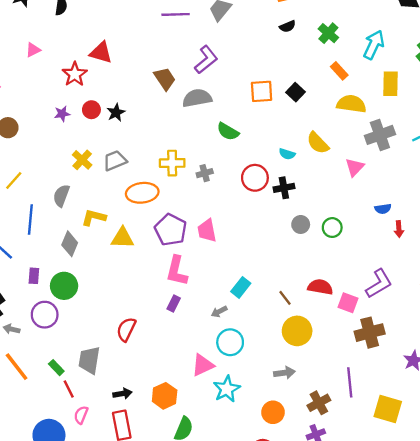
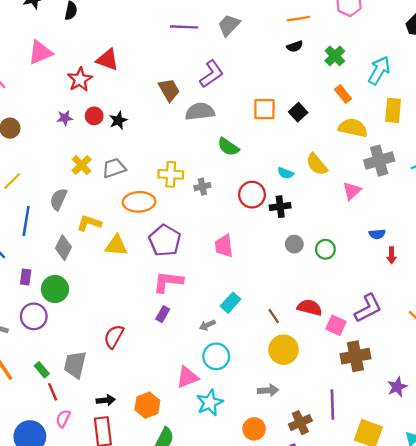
pink triangle: (33, 50) -> (40, 52), size x1.6
pink trapezoid: (207, 231) -> (224, 246), moved
pink L-shape: (177, 271) -> (168, 282), turned 80

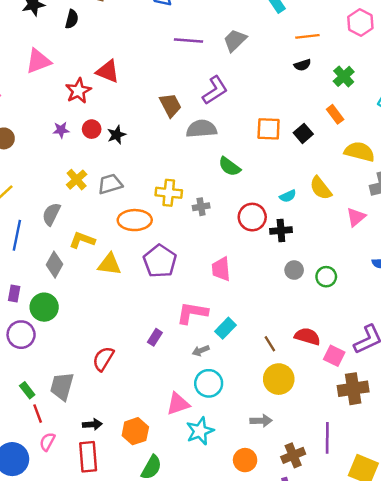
orange rectangle: (343, 94) -> (335, 114), moved
cyan semicircle: (286, 173) -> (288, 196), turned -49
pink L-shape: (168, 282) -> (192, 313), moved

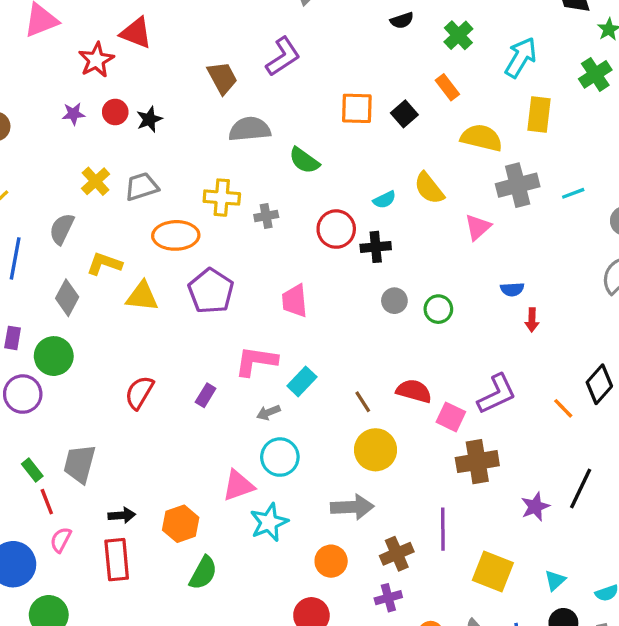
gray semicircle: (201, 129) -> (250, 129), moved
red semicircle: (103, 359) -> (139, 393), moved
gray arrow: (261, 421) -> (352, 507), size x1.4

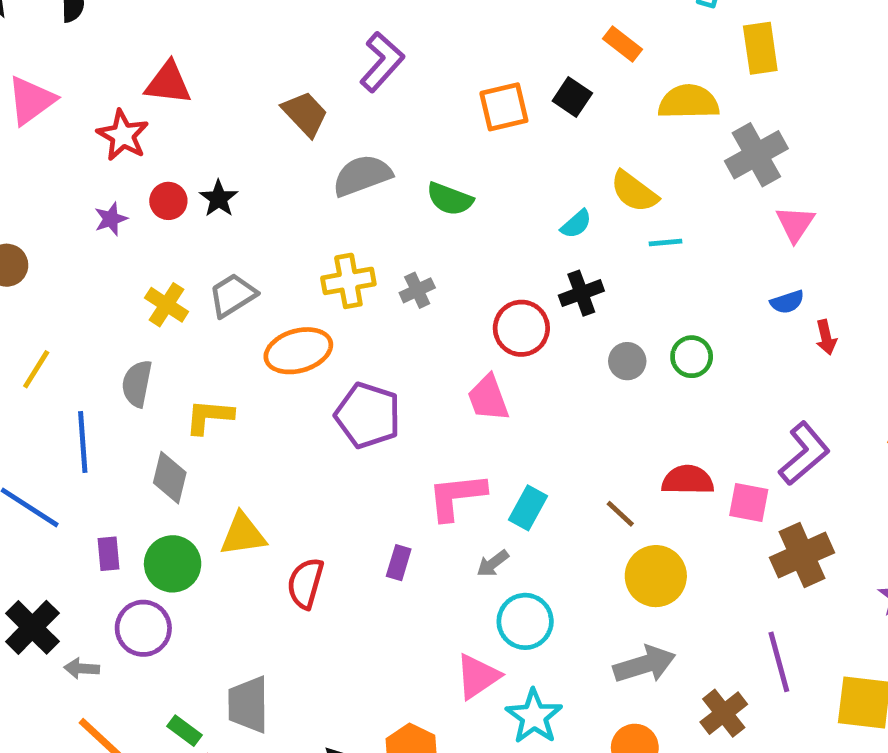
cyan line: (573, 193) -> (665, 242), moved, turned 30
pink triangle: (478, 227) -> (795, 224), moved
red circle: (336, 229) -> (521, 328), moved
yellow triangle: (142, 296) -> (243, 534), moved

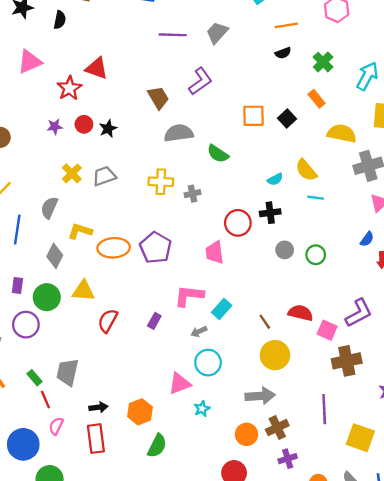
blue semicircle: (787, 302) -> (367, 239), turned -49
orange ellipse: (298, 351) -> (114, 248), moved
brown cross: (724, 713) -> (277, 428), moved
cyan star: (534, 716) -> (202, 409), size x0.6

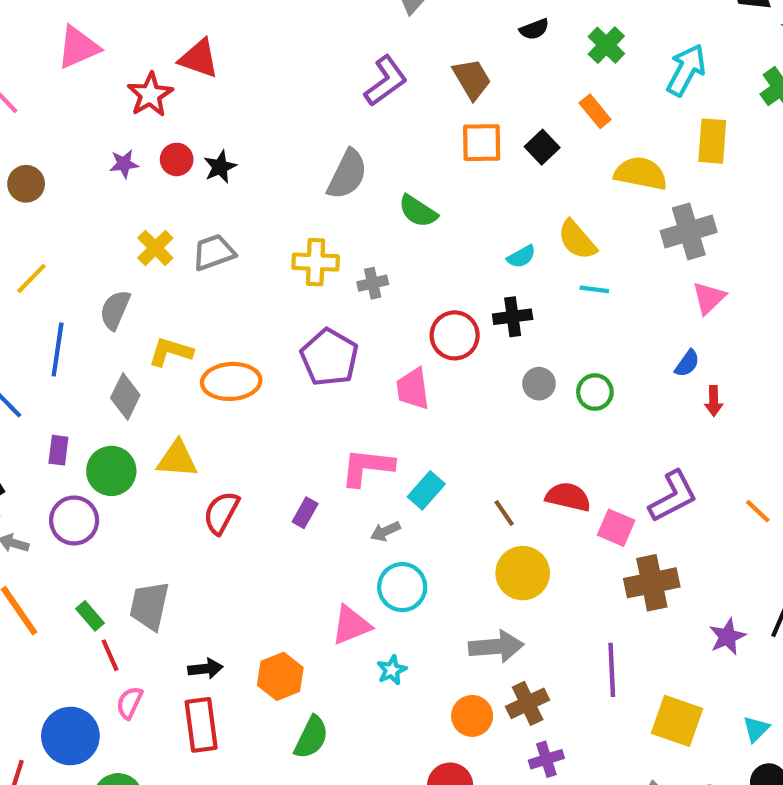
brown trapezoid: (158, 98) -> (472, 79), moved
gray semicircle: (179, 133) -> (347, 174), turned 124
purple pentagon: (156, 248) -> (329, 357), moved

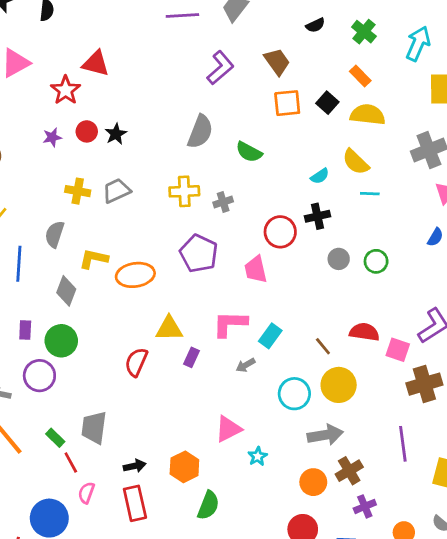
yellow semicircle: (641, 173) -> (368, 115), moved
yellow cross: (155, 248) -> (78, 191), turned -30
yellow triangle: (177, 459) -> (169, 329), moved
cyan circle: (402, 587) -> (294, 394), moved

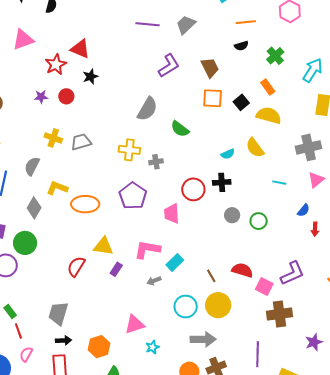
black star: (116, 134) -> (90, 77), moved
cyan line: (370, 194) -> (279, 183), moved
gray trapezoid: (94, 428) -> (58, 313), moved

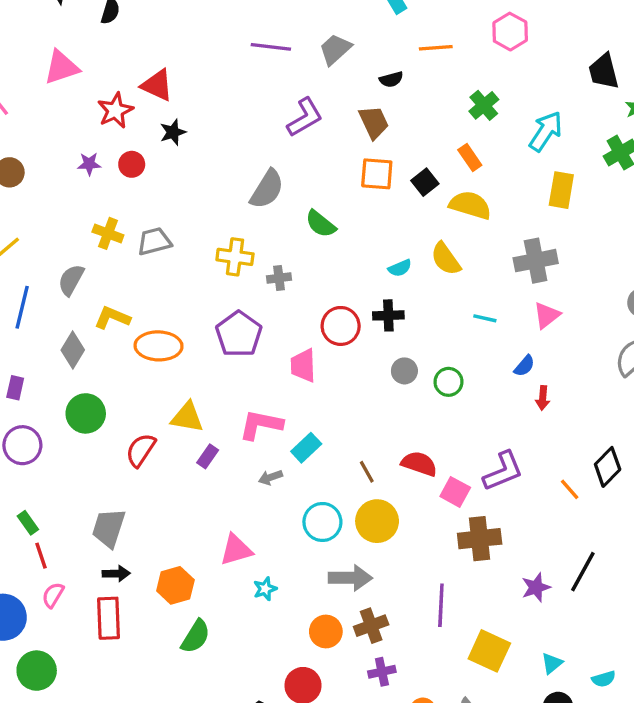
black semicircle: (241, 46) -> (391, 79), moved
green circle: (25, 243) -> (86, 413), moved

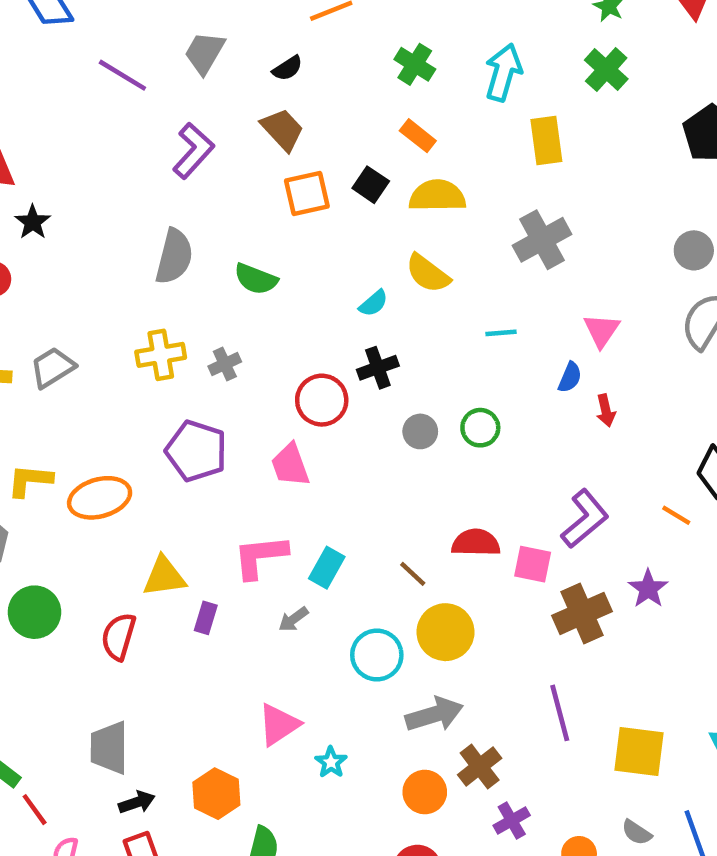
purple line: (271, 47) -> (122, 75), turned 42
pink triangle: (547, 315) -> (602, 330), moved
purple star: (536, 587) -> (648, 589), moved

